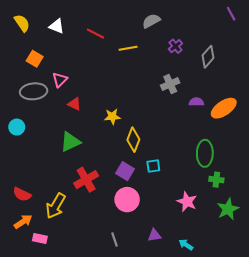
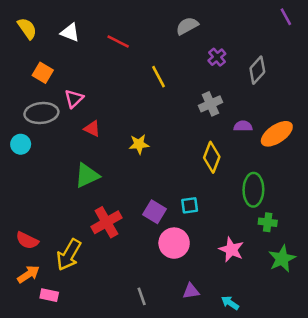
yellow line: (128, 48) -> (158, 77), moved, turned 72
cyan circle: (17, 127) -> (21, 144), moved
yellow diamond: (133, 140) -> (212, 157), moved
pink circle: (127, 200) -> (174, 243), moved

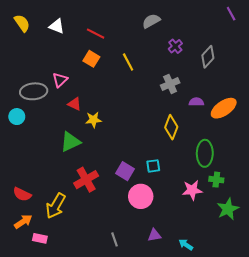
orange square: (43, 73) -> (91, 59), moved
yellow star: (139, 144) -> (93, 120), moved
pink star: (231, 250) -> (192, 190), moved, turned -30

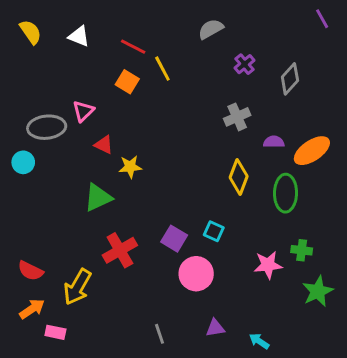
yellow line: (128, 62) -> (162, 69), moved
green ellipse: (205, 153) -> (286, 193), moved
cyan square: (153, 166) -> (214, 231), turned 32

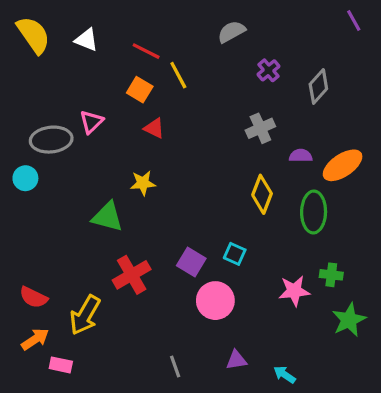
yellow semicircle: (31, 32) -> (33, 35), size x1.4
red triangle: (104, 145) -> (154, 128), moved
green triangle: (98, 198) -> (107, 217), turned 40

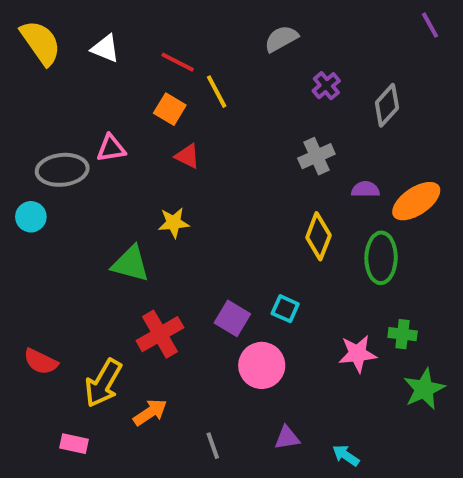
pink triangle: (91, 122) -> (111, 148), turned 35
orange arrow: (35, 339) -> (150, 412), moved

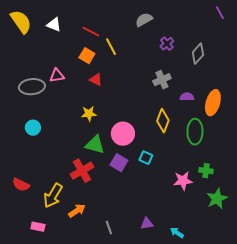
orange ellipse: (416, 201) -> (213, 103), turned -40
cyan circle: (31, 217) -> (33, 128), moved
green triangle: (131, 264) -> (95, 145), moved
pink circle: (262, 365) -> (123, 134), moved

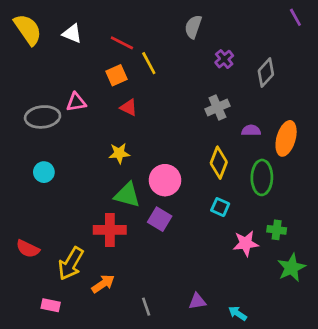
gray semicircle: (144, 20) -> (193, 27), turned -42
orange square: (87, 56) -> (117, 75), turned 35
cyan square: (146, 158) -> (220, 207), moved
red cross: (82, 171) -> (110, 230), turned 30

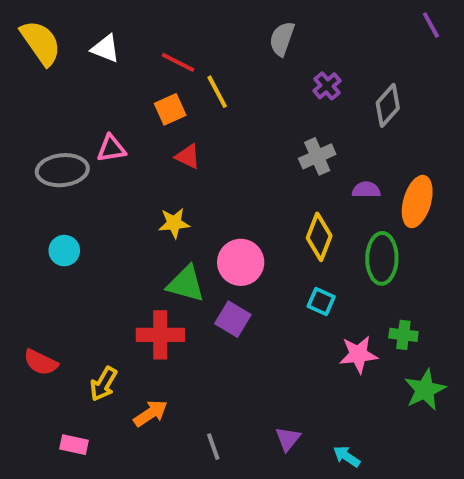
yellow arrow: (71, 264) -> (103, 384), size x0.7
purple triangle: (197, 301) -> (288, 439), turned -42

